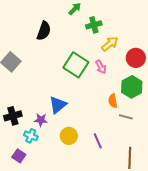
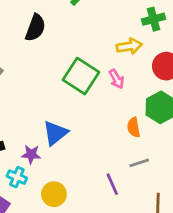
green cross: (94, 25) -> (154, 19), moved
yellow arrow: (110, 44) -> (129, 46), turned 30
gray line: (126, 117) -> (139, 163), moved, turned -32
yellow circle: (69, 136) -> (54, 194), moved

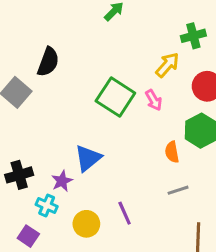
black semicircle: (35, 28) -> (48, 62), moved
yellow arrow: (129, 46) -> (167, 65), turned -40
purple star: (31, 154) -> (62, 181), turned -30
purple line: (112, 184) -> (125, 213), moved

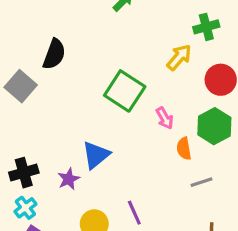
pink arrow: (154, 100) -> (165, 118), moved
gray line: (178, 190) -> (201, 182), moved
cyan cross: (47, 205) -> (25, 208), moved, turned 30

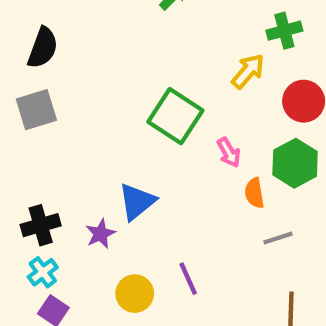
black semicircle: (54, 54) -> (43, 48), moved
gray square: (21, 86) -> (36, 110), turned 32

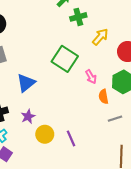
green cross: (284, 31) -> (78, 17), moved
blue triangle: (137, 202) -> (26, 83), moved
yellow circle: (135, 294) -> (45, 134), moved

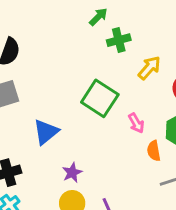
purple star: (28, 116) -> (72, 173), moved

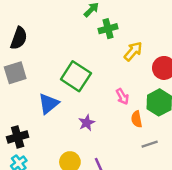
green square: (100, 98) -> (76, 76), moved
purple star: (72, 173) -> (87, 123), moved

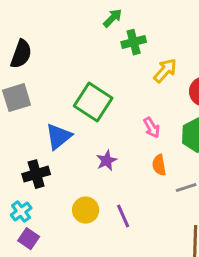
orange semicircle: (137, 119) -> (159, 165), moved
black cross: (18, 137) -> (36, 174), moved

